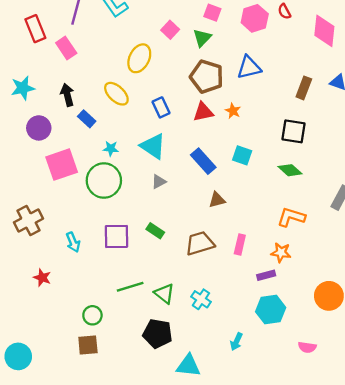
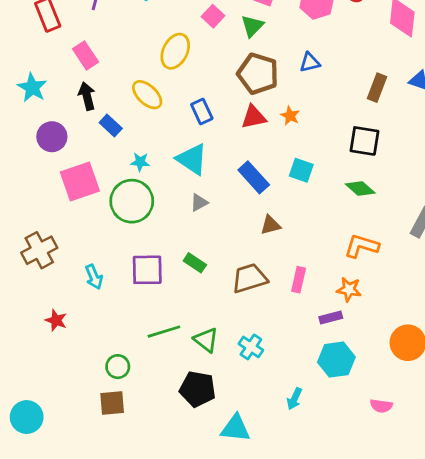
pink rectangle: (66, 48) -> (86, 55), moved
blue triangle: (249, 67) -> (310, 62), size x0.7
cyan star: (23, 88) -> (32, 88), turned -30

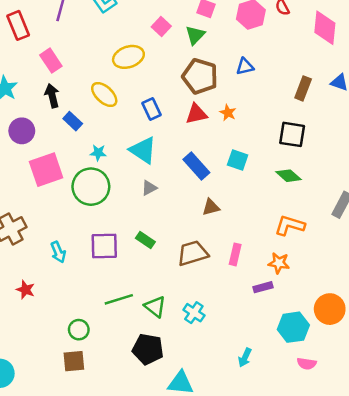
yellow ellipse: (175, 51) -> (128, 57), turned 44
cyan hexagon: (336, 360) -> (293, 327), moved
cyan arrow: (294, 399) -> (245, 358), moved

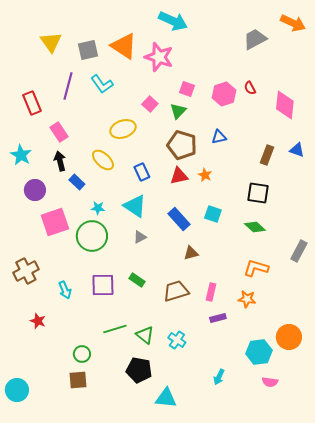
purple rectangle: (263, 287) -> (218, 318), moved

